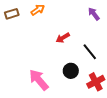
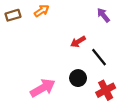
red arrow: (63, 38) -> (78, 42), moved
pink arrow: (39, 80) -> (43, 88), turned 100

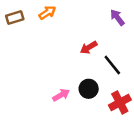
pink arrow: (43, 88) -> (61, 95), moved, size x0.6

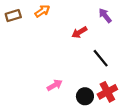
red arrow: (89, 48) -> (79, 32), moved
black circle: (89, 89) -> (85, 96), moved

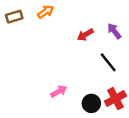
purple arrow: (105, 16) -> (114, 31), moved

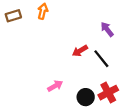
orange arrow: (46, 12) -> (43, 11), turned -42
red arrow: (85, 35) -> (80, 51), moved

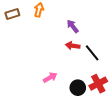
purple arrow: (107, 29) -> (73, 26), moved
red arrow: (80, 51) -> (73, 46), turned 40

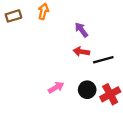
black line: (92, 53) -> (103, 60), turned -66
black circle: (78, 88) -> (87, 90), moved

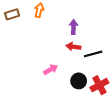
purple arrow: (81, 30) -> (73, 27), turned 40
pink arrow: (56, 87) -> (51, 70), moved

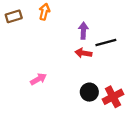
black line: (93, 54) -> (106, 42), moved
pink arrow: (51, 70) -> (38, 79), moved

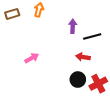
red arrow: (83, 53) -> (83, 57), moved
pink arrow: (38, 79) -> (32, 58), moved

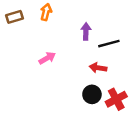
pink arrow: (32, 58) -> (47, 58), moved

